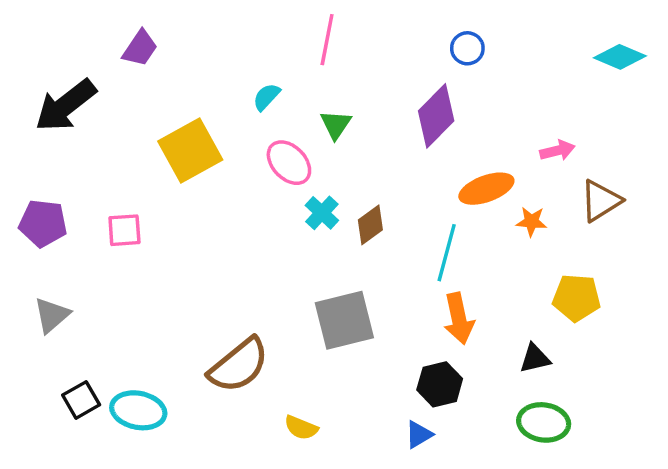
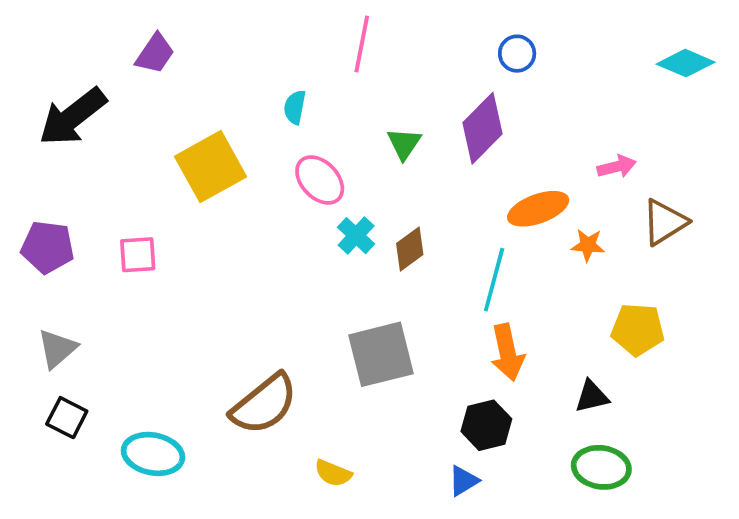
cyan semicircle: (266, 97) -> (295, 107), turned -32
green triangle: (336, 125) -> (404, 144), moved
black square: (81, 400) -> (67, 418), moved, turned -33

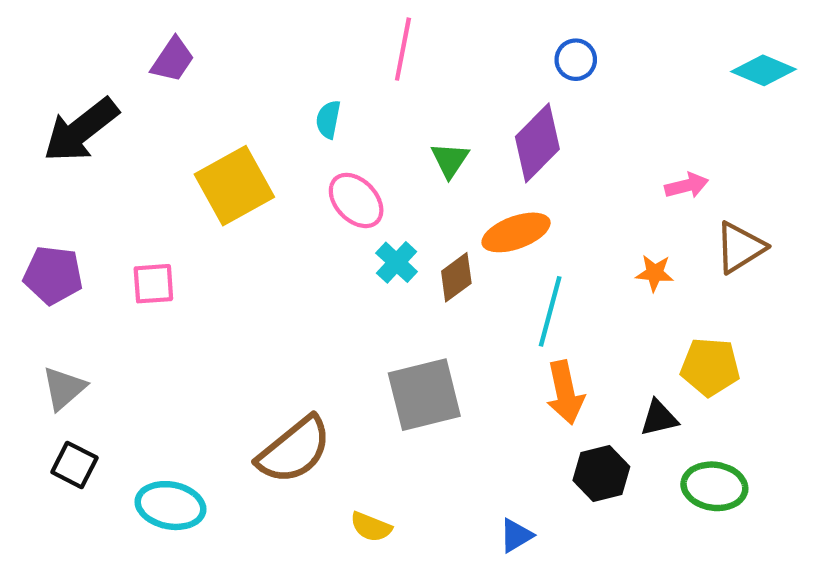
orange ellipse: (538, 209) -> (516, 232), moved
black triangle: (592, 396) -> (659, 418), moved
black hexagon: (486, 425) -> (601, 474), moved
green ellipse: (601, 467) -> (714, 486), moved

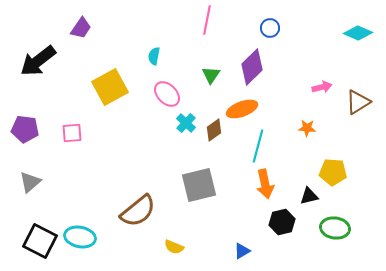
pink line: (403, 49) -> (207, 20), moved
brown triangle: (740, 247) -> (358, 102), moved
black square: (74, 465) -> (40, 241), moved, size x1.6

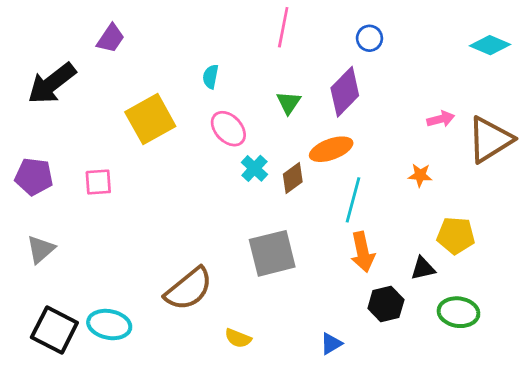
brown triangle: (358, 102) -> (490, 140), size x1.4

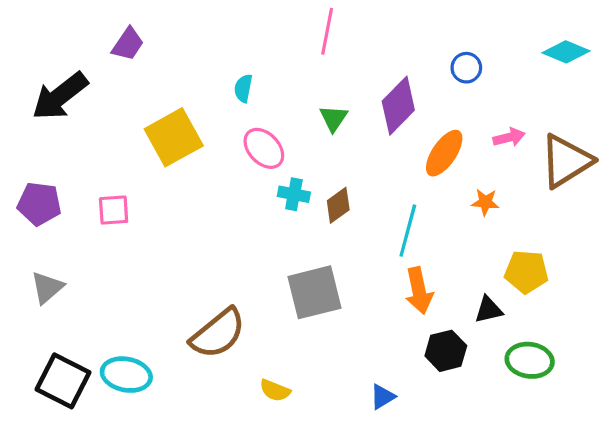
blue circle: (369, 38) -> (466, 68), moved
orange ellipse: (331, 149) -> (444, 153), moved, turned -36
cyan cross: (254, 168) -> (294, 194), turned -32

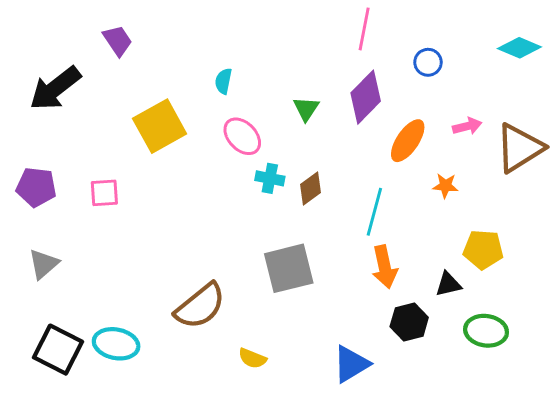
pink line: (327, 31) -> (364, 29), moved
purple trapezoid: (128, 44) -> (117, 41), turned -68
blue triangle: (383, 397) -> (351, 364), size x1.6

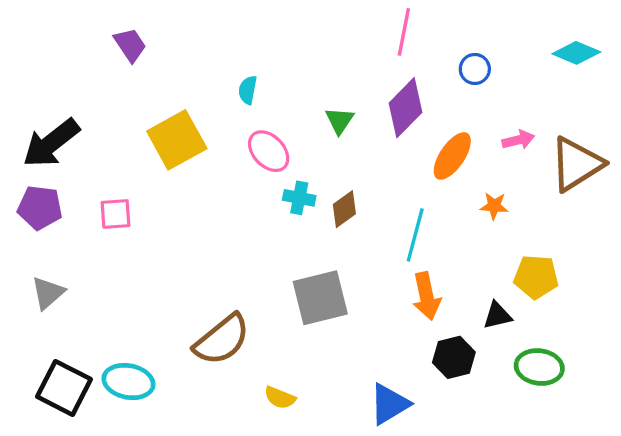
black arrow: (55, 88) -> (51, 143), moved

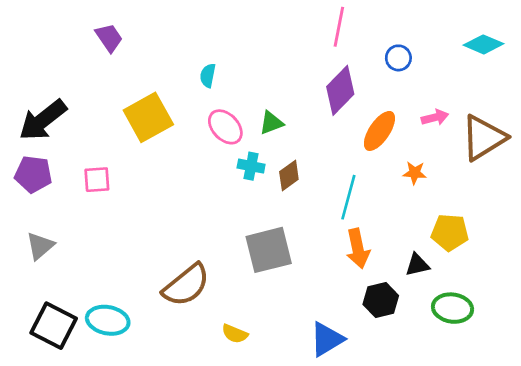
green triangle: (339, 121) -> (271, 123), moved, turned 35

